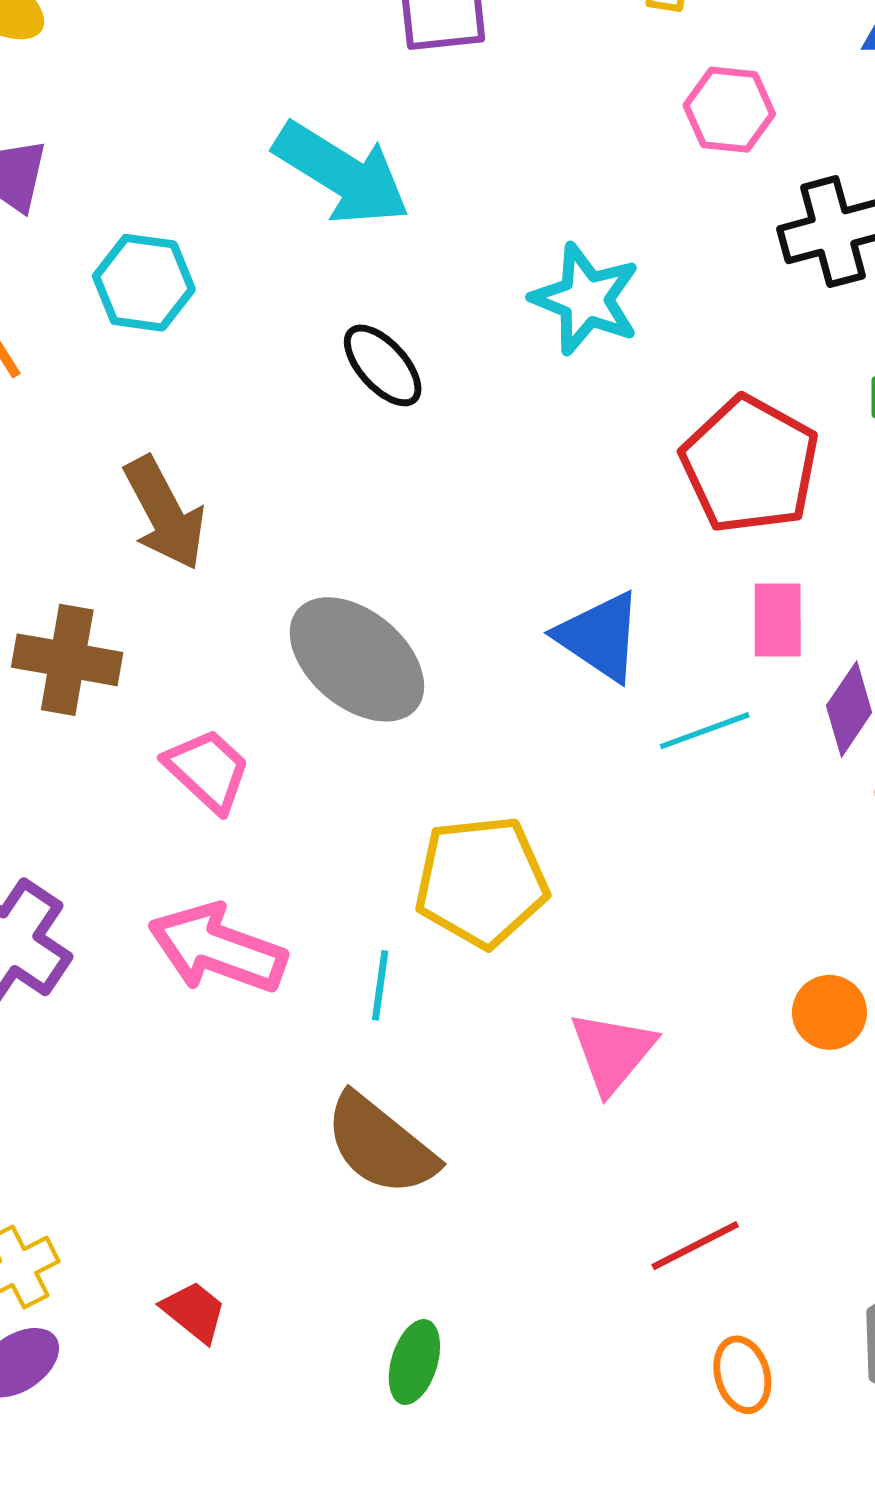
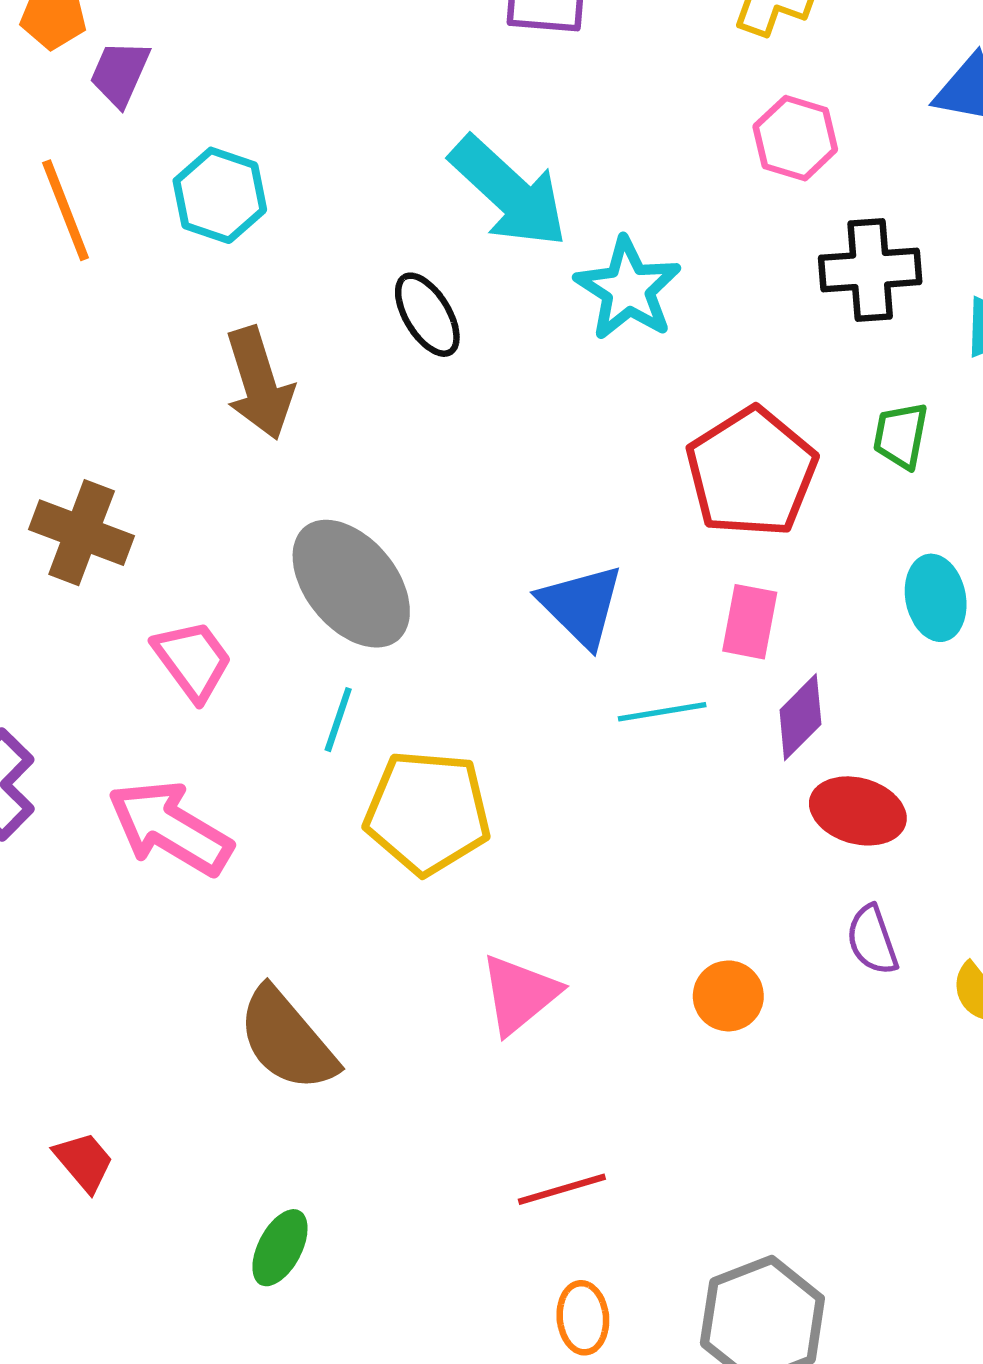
cyan arrow: (342, 174) -> (509, 192), moved
brown arrow: (165, 513) -> (259, 383), moved
cyan line: (380, 985) -> (338, 720), moved

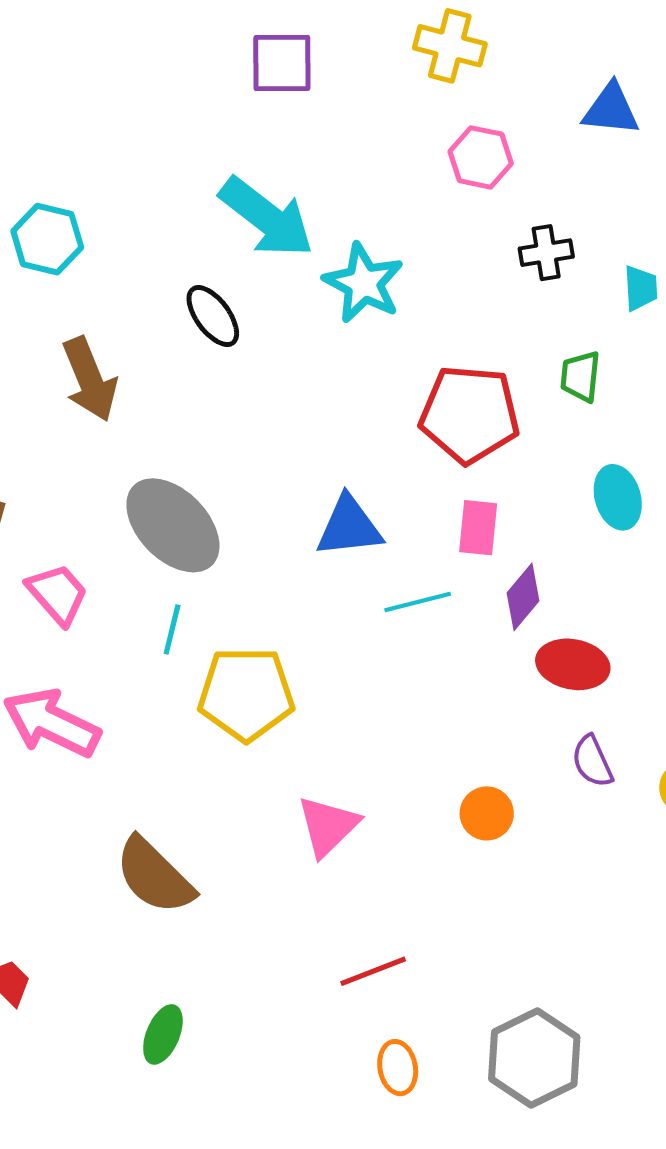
black cross: (870, 270) -> (546, 253), size x0.7
red pentagon: (751, 472) -> (470, 414), turned -30
blue triangle: (581, 605) -> (349, 527), turned -46

